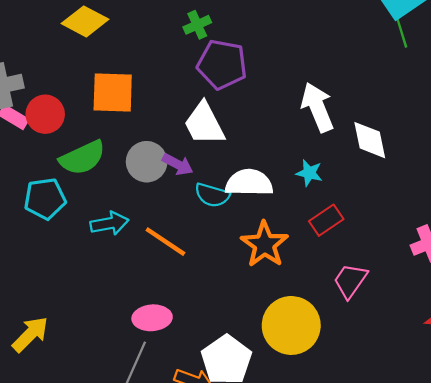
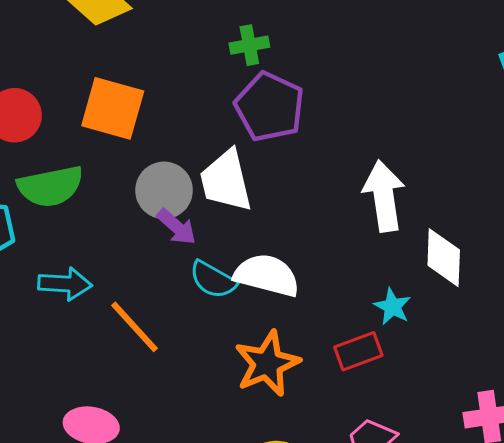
gray circle: (147, 162) -> (164, 190), moved
cyan star: (309, 173) -> (392, 307), moved

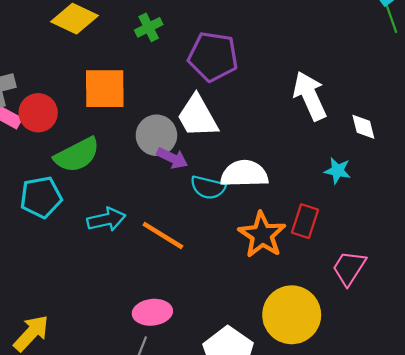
green cross: (249, 45) -> (149, 27), moved
white diamond: (444, 258) -> (363, 127), size x0.7
red rectangle: (358, 351) -> (305, 221), moved, turned -36

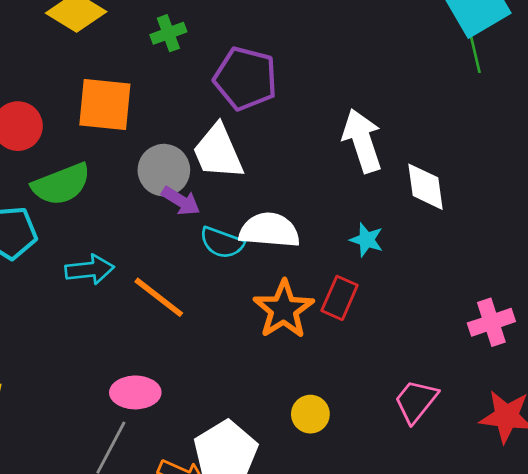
white diamond: (363, 127) -> (426, 187), size x1.4
cyan star: (337, 171) -> (367, 240), moved
pink trapezoid: (349, 268) -> (416, 401), moved
yellow circle: (292, 315) -> (310, 414), size x0.5

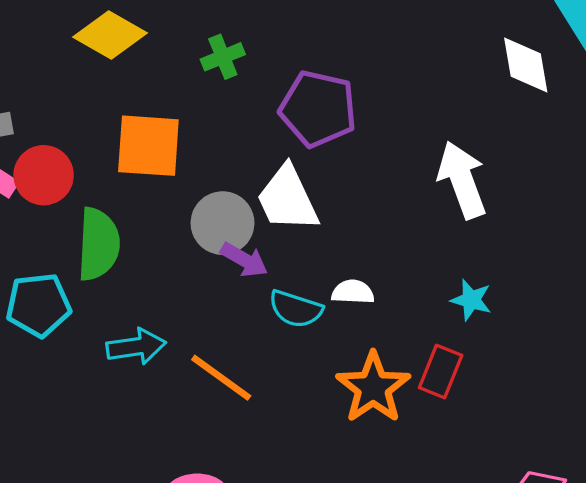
green semicircle: (61, 184) -> (98, 244), turned -64
white diamond: (426, 187) -> (526, 65), moved
white semicircle: (269, 230) -> (353, 292), size x0.6

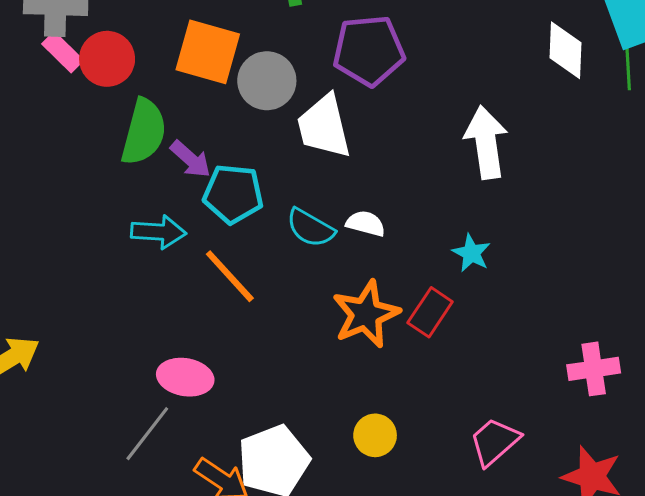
purple pentagon: (318, 109) -> (369, 51), turned -30
gray circle: (222, 223) -> (267, 81), moved
purple arrow: (244, 260) -> (190, 159), moved
cyan pentagon: (38, 305) -> (233, 194), moved

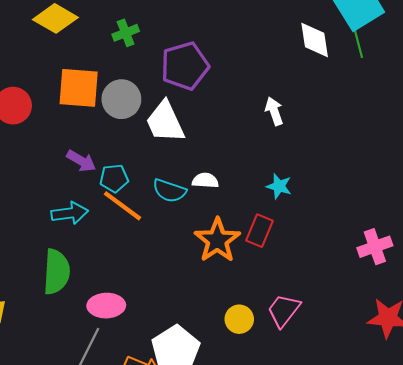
green semicircle: (144, 132) -> (56, 272), moved
white arrow: (486, 142) -> (274, 111), size x0.6
cyan pentagon: (233, 194) -> (114, 178), size x0.7
orange line: (230, 276) -> (122, 206), moved
pink trapezoid: (495, 442) -> (284, 310), moved

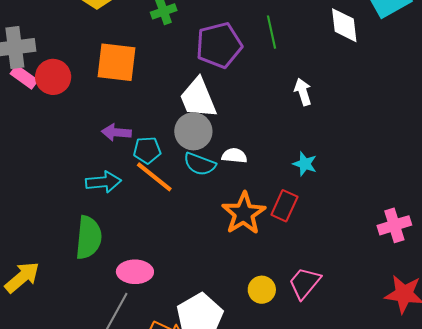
green line: (358, 41) -> (271, 32), moved
gray circle: (121, 99) -> (193, 131), moved
purple arrow: (81, 161) -> (116, 132), turned 152

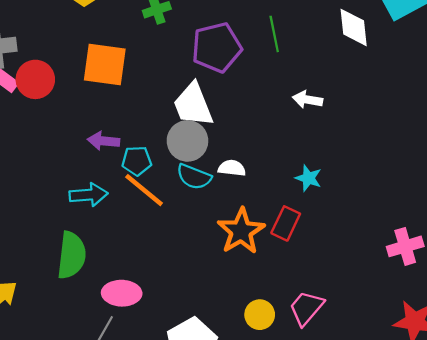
white arrow: (303, 92) -> (307, 100), turned -64

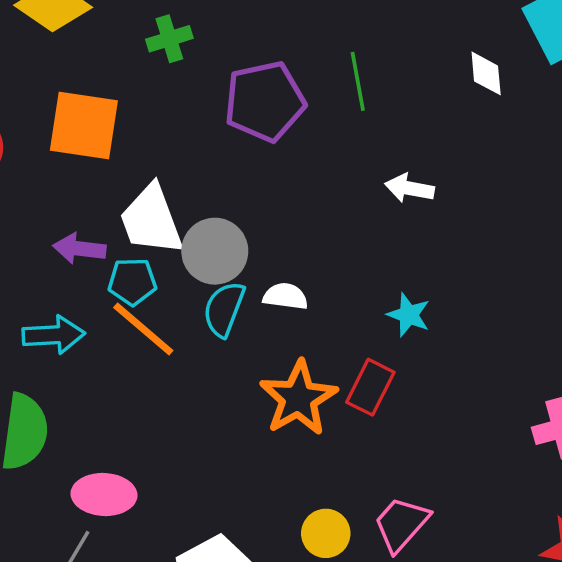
white diamond: (354, 27) -> (486, 73), size x0.7
white trapezoid: (193, 105) -> (151, 220), moved
cyan semicircle: (194, 177) -> (224, 309), turned 88

